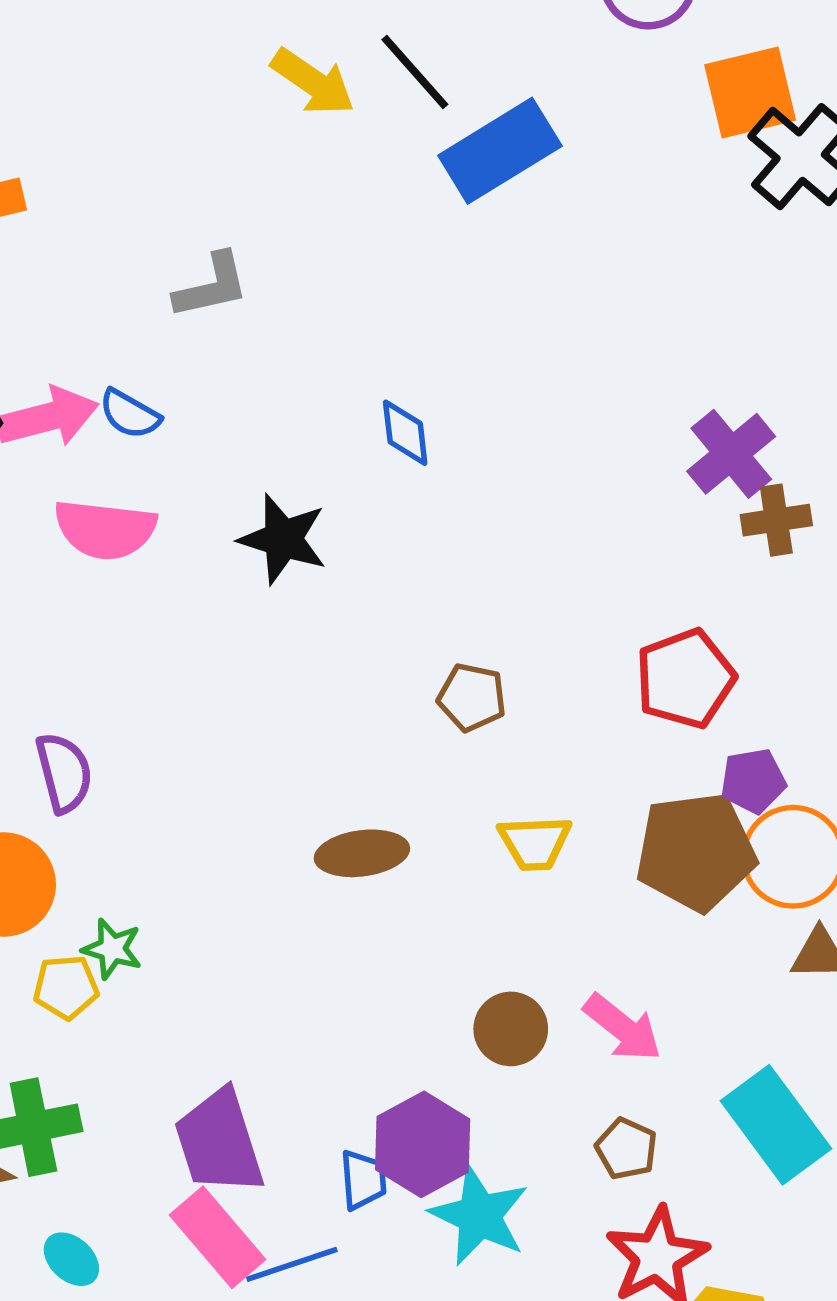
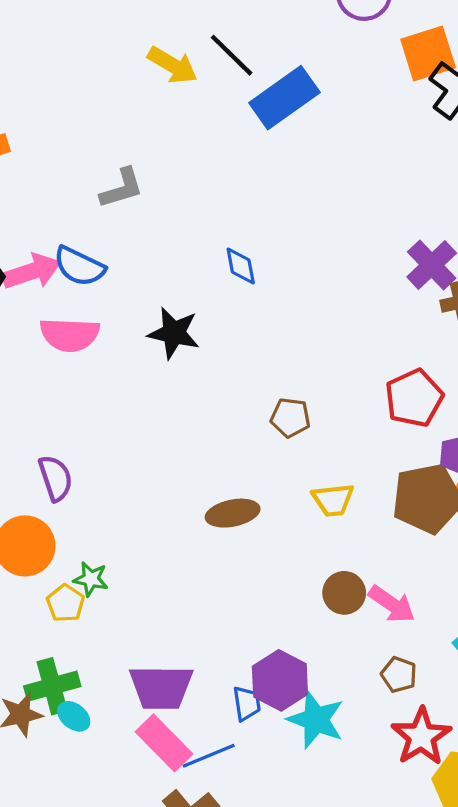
blue semicircle: (130, 414) -> (79, 266), size x1.4
yellow pentagon: (66, 987) -> (65, 603), turned -30
brown circle: (511, 1029) -> (344, 593), moved
purple trapezoid: (219, 1142) -> (161, 687), turned -68
cyan ellipse: (71, 1259) -> (74, 716), moved

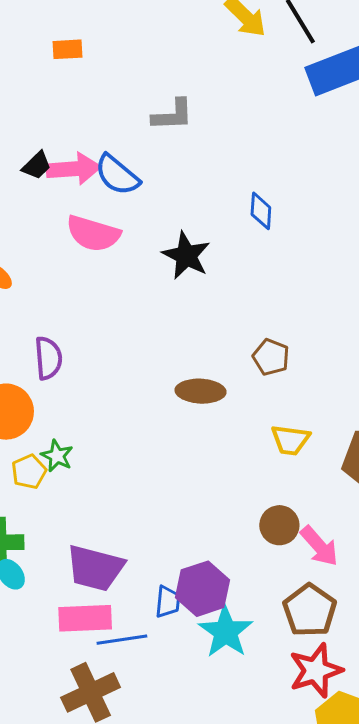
brown ellipse: (233, 513) -> (201, 391), moved
brown pentagon: (399, 675) -> (310, 610), size x1.6
pink rectangle: (164, 743) -> (85, 618), turned -62

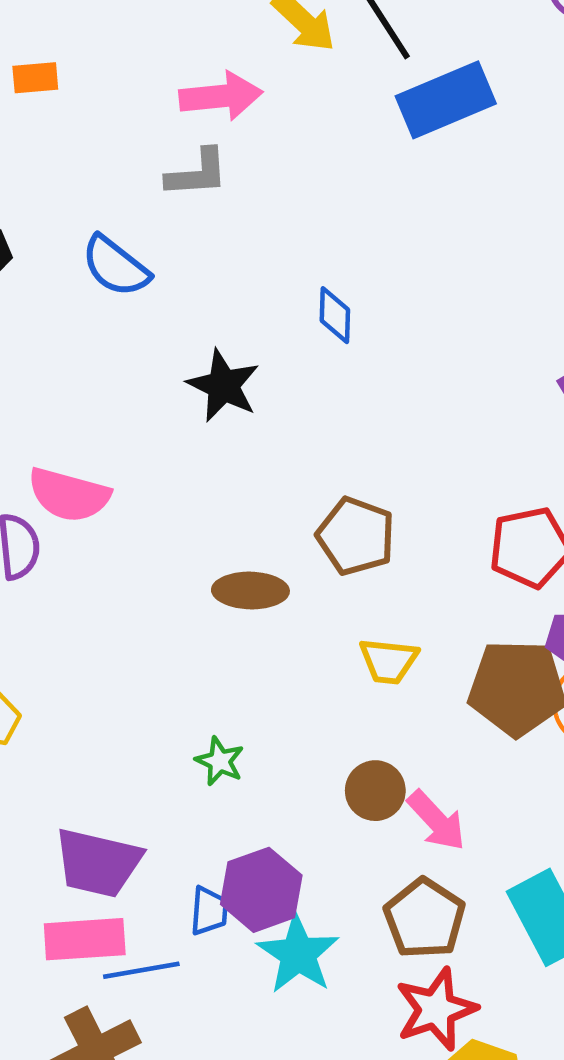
pink arrow: (74, 169) -> (221, 96), moved
pink semicircle: (93, 234) -> (69, 495), moved
brown pentagon: (271, 357) -> (356, 536), size x1.4
green star: (57, 456) -> (220, 761), moved

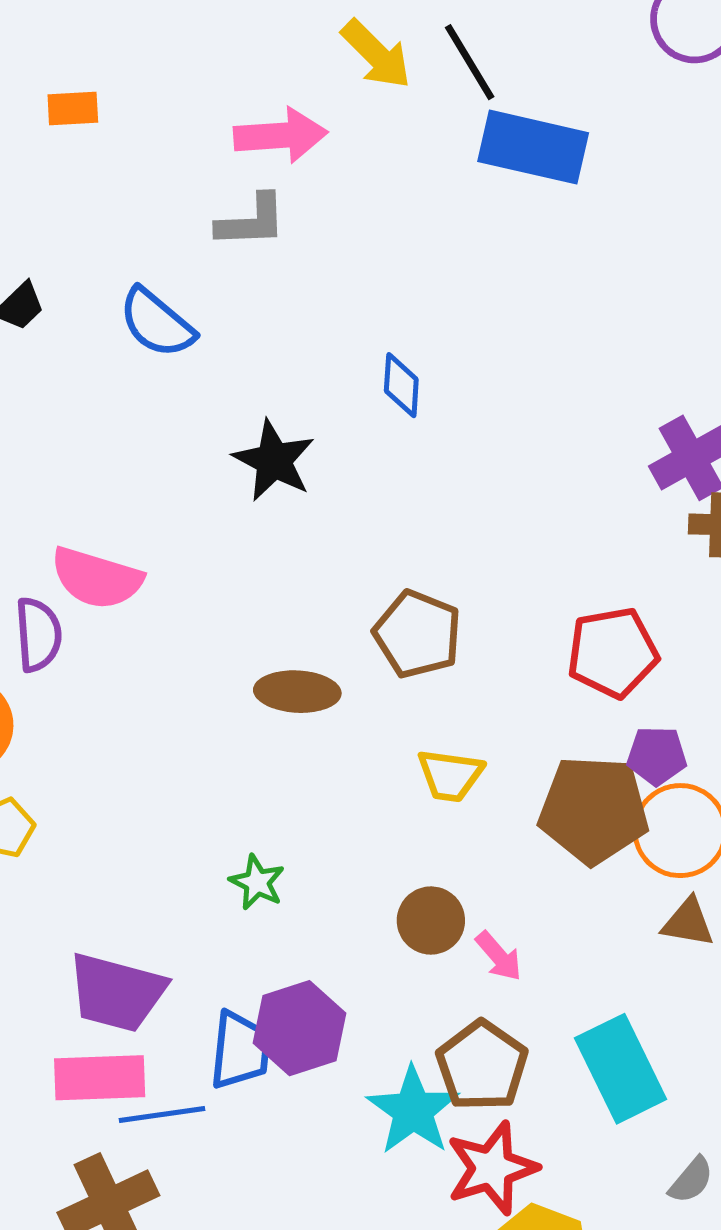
blue rectangle: (446, 100) -> (533, 147), turned 34
pink arrow: (436, 821) -> (499, 956), size x0.7
blue trapezoid: (209, 911) -> (240, 1050), size x1.4
cyan star: (298, 954) -> (413, 1111), moved

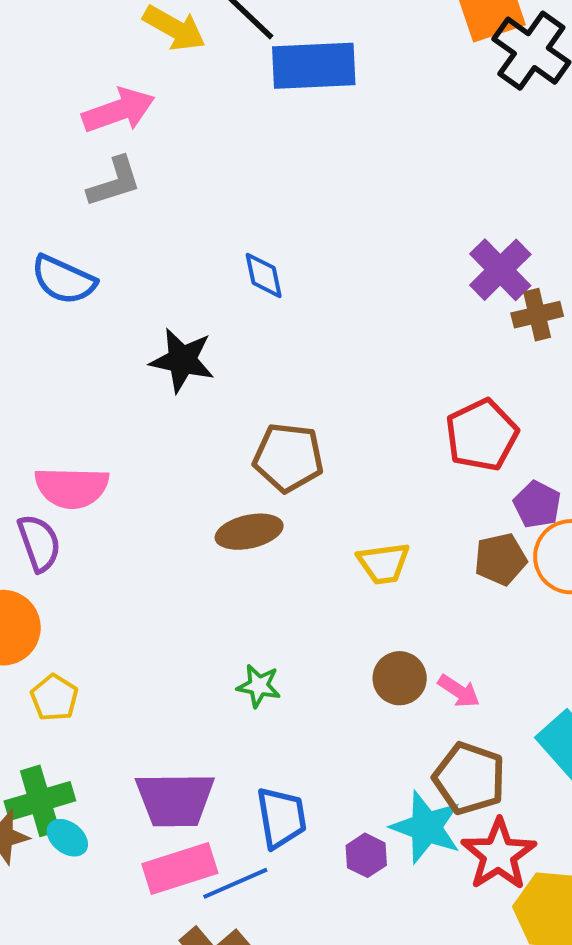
brown pentagon: (418, 634) -> (288, 457), moved
purple pentagon: (657, 756) -> (537, 504), turned -30
brown pentagon: (594, 810) -> (500, 559), size x0.6
purple hexagon: (300, 1028) -> (366, 855), moved, size x0.6

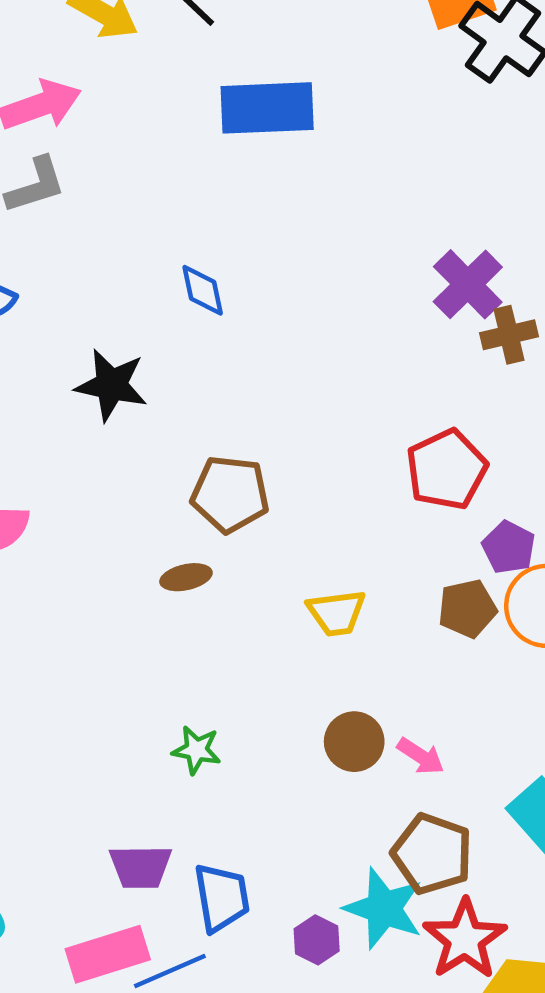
blue rectangle: (314, 66) -> (267, 108), moved
brown ellipse: (249, 532) -> (186, 577), size x0.7
purple trapezoid: (175, 800) -> (141, 867), moved, size x0.7

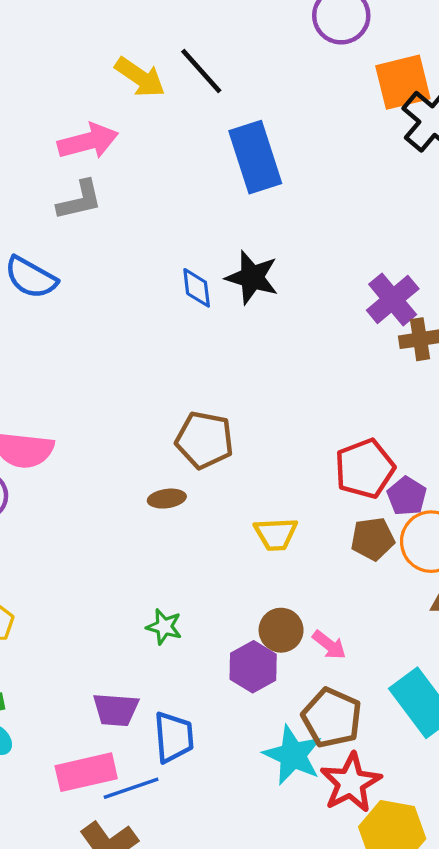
blue rectangle: (267, 108) -> (255, 157), turned 70
black star: (111, 385) -> (252, 277), moved
red pentagon: (447, 469) -> (365, 469), moved
purple hexagon: (317, 940) -> (253, 667), moved, size x1.4

